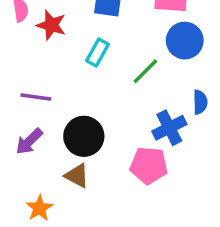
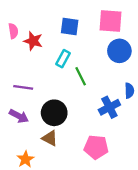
green line: (145, 71) -> (81, 76), moved, turned -72
purple arrow: (29, 141) -> (19, 116), turned -108
pink pentagon: (149, 165) -> (96, 147), moved

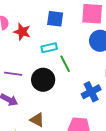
cyan rectangle: (63, 59) -> (49, 48), turned 49
black circle: (54, 113) -> (43, 80), moved

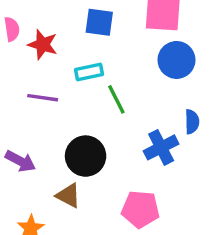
purple line: (13, 74) -> (43, 98), moved
black circle: (43, 80) -> (86, 156), moved

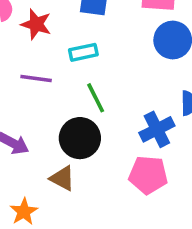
green line: (116, 99) -> (96, 98), moved
pink pentagon: (140, 209) -> (148, 175), moved

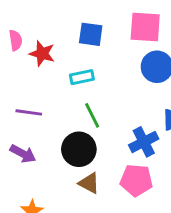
purple line: (36, 79) -> (29, 112), moved
brown triangle: (62, 178) -> (89, 183), moved

